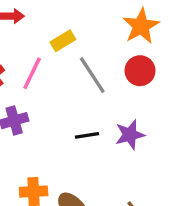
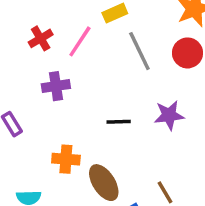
black line: (87, 135) -> (119, 122), moved

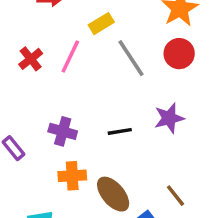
purple cross: (56, 86) -> (63, 131), moved, turned 32

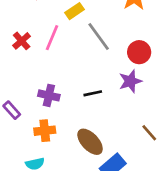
red circle: (179, 54) -> (139, 52), moved
orange cross: (72, 176) -> (45, 131), moved
brown line: (175, 196) -> (149, 133), moved

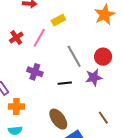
gray line: (99, 37) -> (74, 56), moved
purple cross: (49, 95) -> (35, 72), moved
orange cross: (45, 131) -> (16, 107), moved

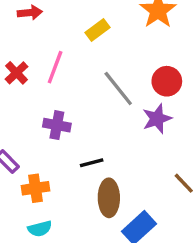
yellow rectangle: (58, 20) -> (97, 30), moved
black line: (65, 83) -> (92, 163), moved
brown ellipse: (58, 119) -> (109, 198), turned 45

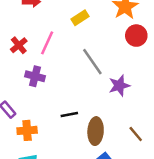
red circle: (167, 81) -> (136, 36), moved
purple cross: (57, 125) -> (35, 76), moved
brown ellipse: (109, 198) -> (96, 131), moved

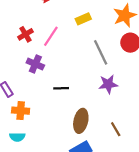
gray line: (92, 62) -> (101, 52), moved
black line: (69, 115) -> (61, 88), moved

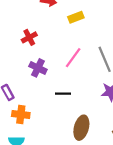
yellow rectangle: (83, 19) -> (76, 17), moved
pink line: (51, 36) -> (73, 58), moved

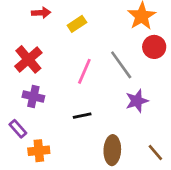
red cross: (29, 37) -> (28, 59), size x1.5
purple cross: (38, 68) -> (33, 96), moved

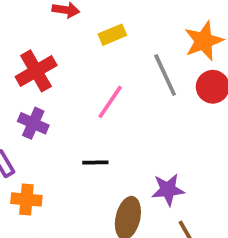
gray line: (121, 65) -> (165, 75), moved
purple star: (137, 101) -> (168, 190), moved

